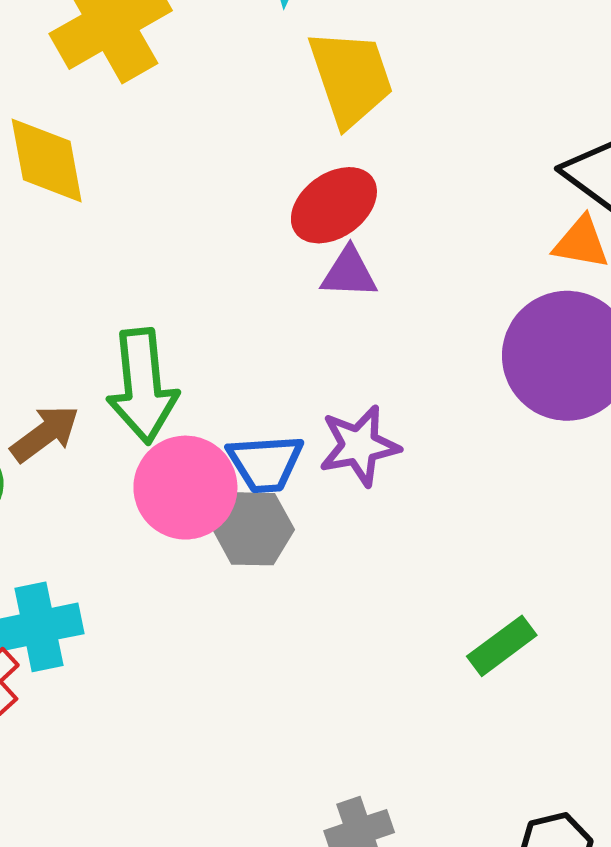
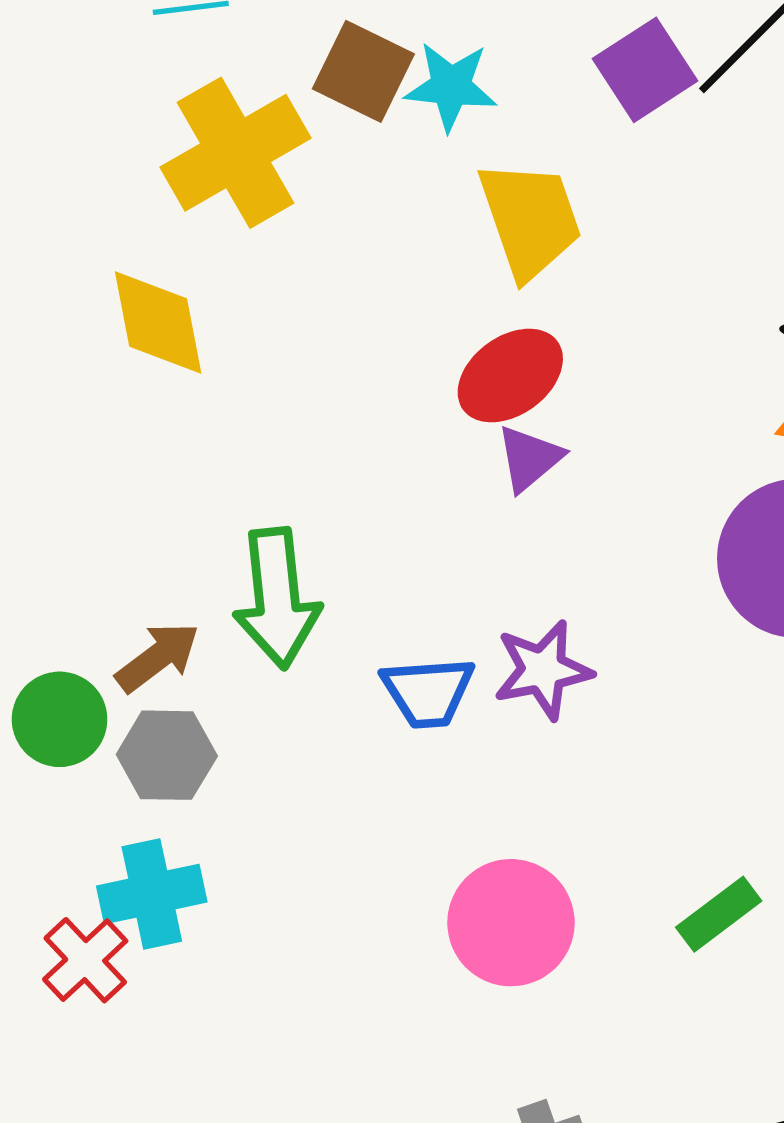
purple triangle: (349, 273) -> (529, 458), turned -42
pink circle: (185, 488) -> (511, 923), moved
gray hexagon: (253, 529) -> (167, 755), moved

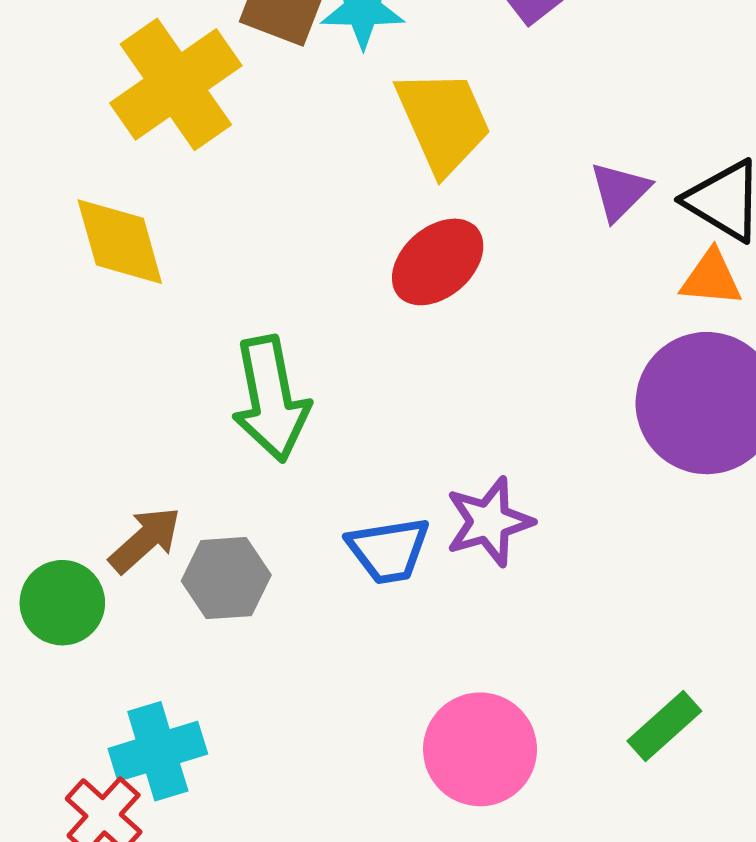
purple triangle: (529, 458) -> (620, 191), moved
green arrow: (277, 598) -> (271, 399), moved
gray hexagon: (167, 755) -> (226, 578), moved

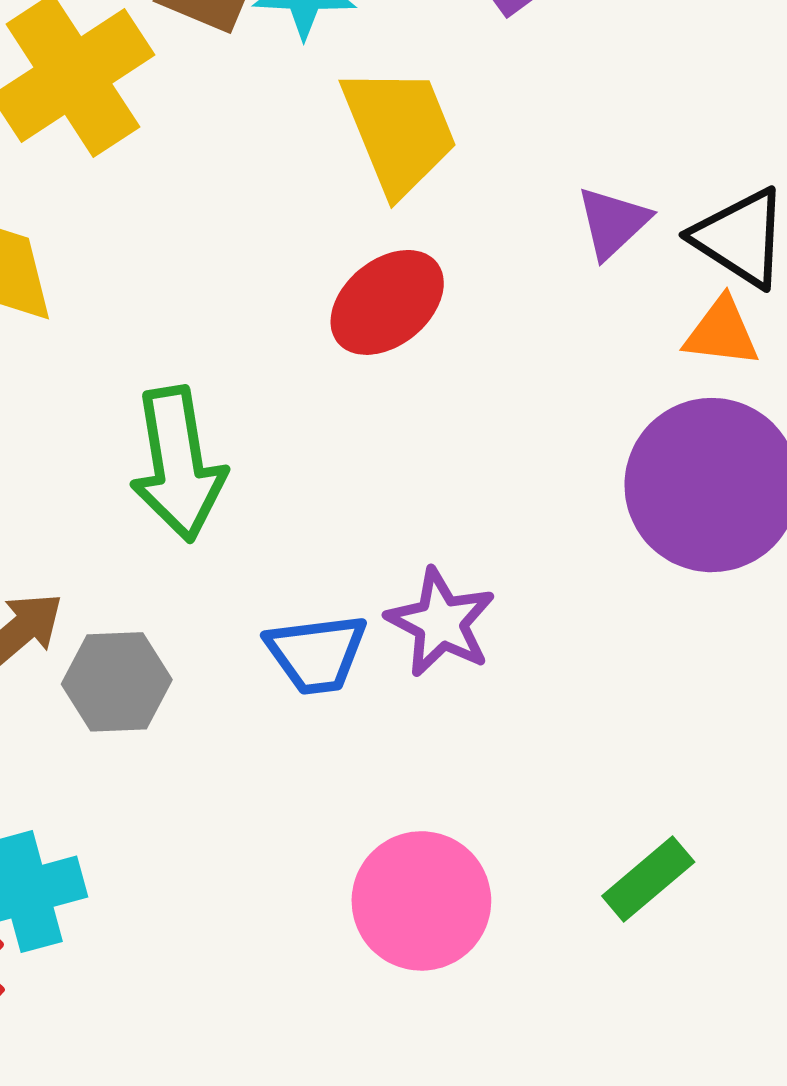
purple star: (489, 522) -> (441, 623), turned -30

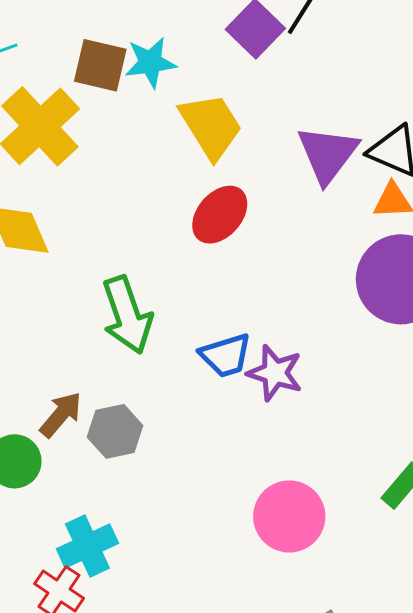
purple triangle: (613, 222) -> (328, 154), size x1.6
blue trapezoid: (316, 654) -> (226, 355), moved

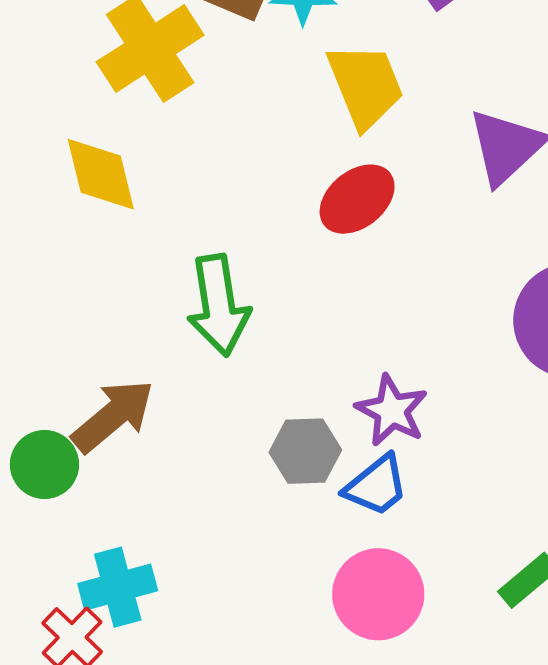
blue trapezoid: (226, 355) -> (376, 486), moved, turned -32
brown arrow: (61, 415) -> (113, 416), size x1.4
gray hexagon: (115, 431) -> (305, 451), moved

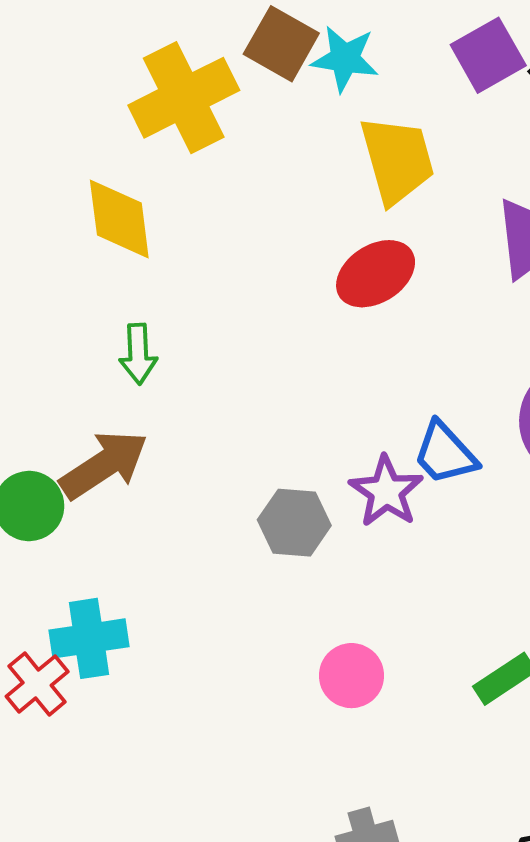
green arrow: (218, 305) -> (138, 354), moved, size x0.6
blue trapezoid: (376, 486) -> (445, 453), moved, turned 80
pink circle: (378, 594) -> (351, 676), size x0.7

